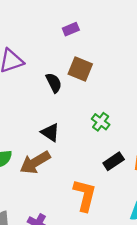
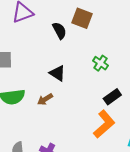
brown arrow: (35, 162) -> (45, 99), size x0.6
orange L-shape: (85, 195) -> (104, 124), moved, turned 36

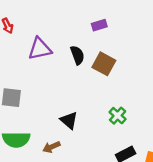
black semicircle: (59, 31) -> (77, 55), moved

